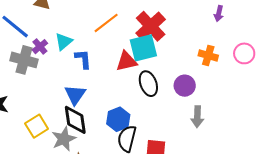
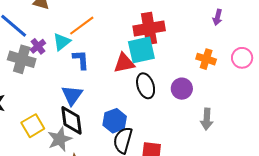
orange line: (106, 23) -> (82, 26), moved
red cross: (151, 26) -> (149, 28), turned 32
gray arrow: (197, 117) -> (207, 119), moved

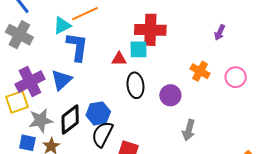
purple cross: (38, 46) -> (30, 82), moved, size x1.8
cyan square: (141, 50) -> (138, 49), size x0.7
blue L-shape: (81, 60) -> (77, 47), size x1.4
red triangle: (124, 63) -> (119, 59), size x0.7
black diamond: (72, 120) -> (70, 120), moved, turned 48

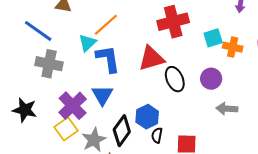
cyan square: (138, 49) -> (213, 38), moved
red triangle: (119, 59) -> (151, 58), size x1.8
gray arrow: (189, 130) -> (227, 109), moved, turned 95
black semicircle: (102, 134) -> (157, 135), size x0.6

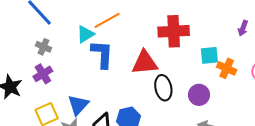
gray cross: (49, 64) -> (44, 47), size x0.6
blue triangle: (102, 95) -> (78, 105), moved
purple cross: (73, 106) -> (43, 74), moved, size x0.7

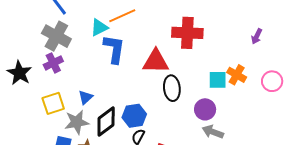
gray cross: (44, 47) -> (56, 36), size x1.8
cyan square: (209, 55) -> (218, 80), moved
purple circle: (199, 95) -> (205, 109), moved
blue triangle: (78, 105) -> (86, 97), size x0.7

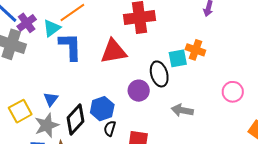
purple cross: (53, 63) -> (27, 23), moved
pink circle: (272, 81) -> (233, 92), moved
black ellipse: (172, 88) -> (159, 74), moved
purple circle: (205, 109) -> (139, 91), moved

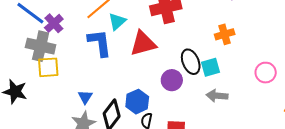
cyan triangle: (52, 28) -> (117, 21), moved
orange cross: (195, 50) -> (225, 34), turned -30
cyan square: (178, 58) -> (211, 67), moved
yellow square: (20, 111) -> (48, 67), moved, turned 30

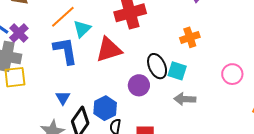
cyan square: (211, 67) -> (177, 71), turned 36
blue triangle: (85, 97) -> (63, 98), moved

